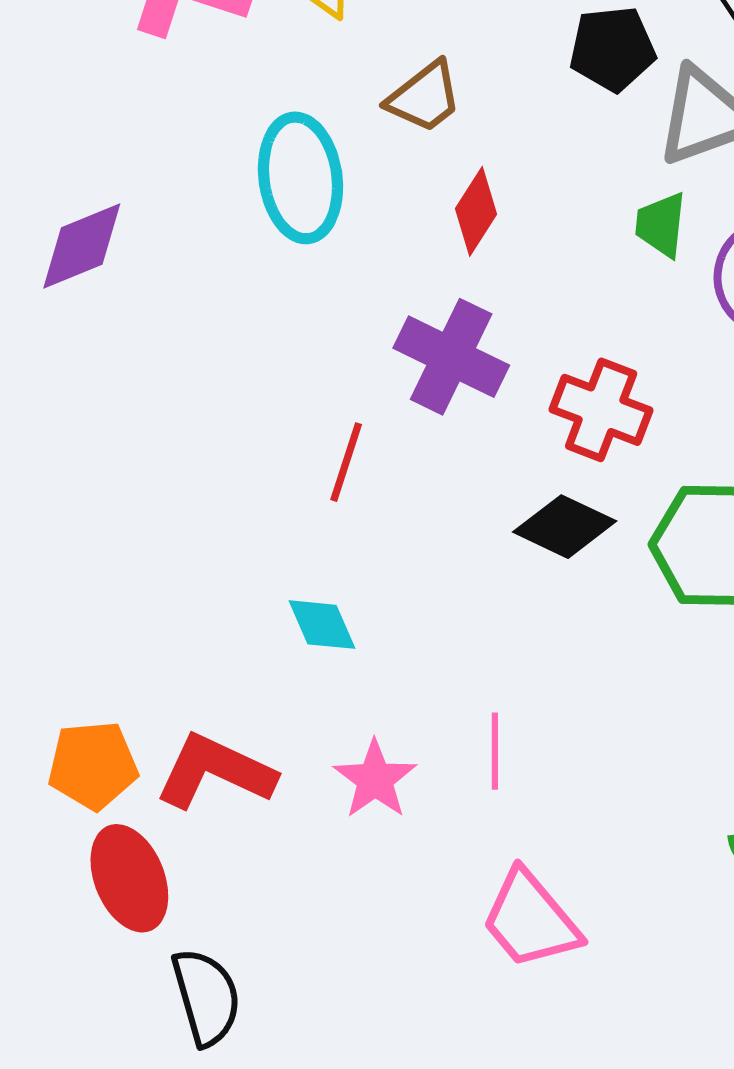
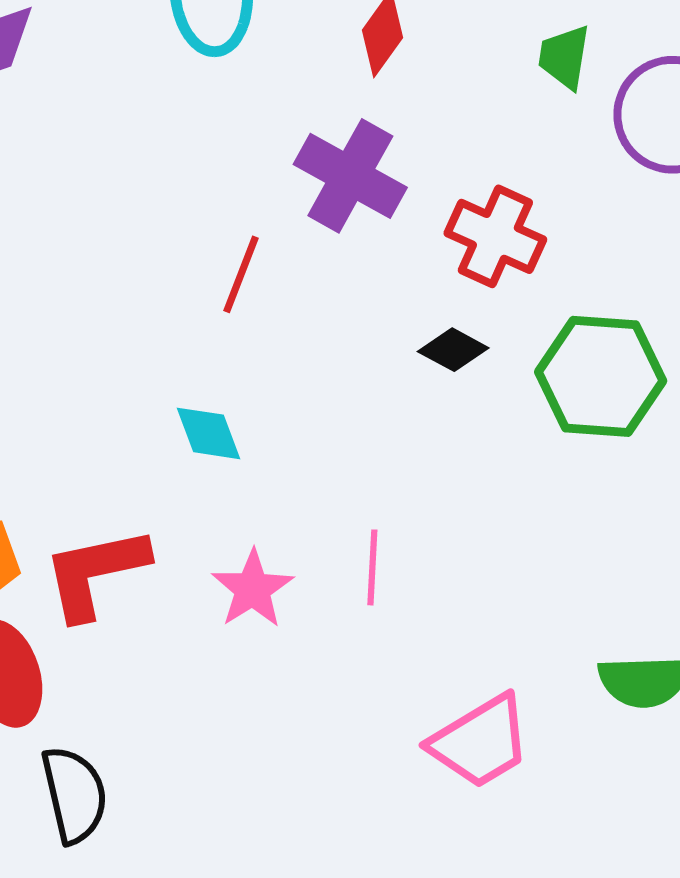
black diamond: (565, 527) -> (453, 350), size x0.7
red L-shape: (215, 771) -> (95, 573), turned -40
pink trapezoid: (530, 920) -> (480, 742), moved, turned -84

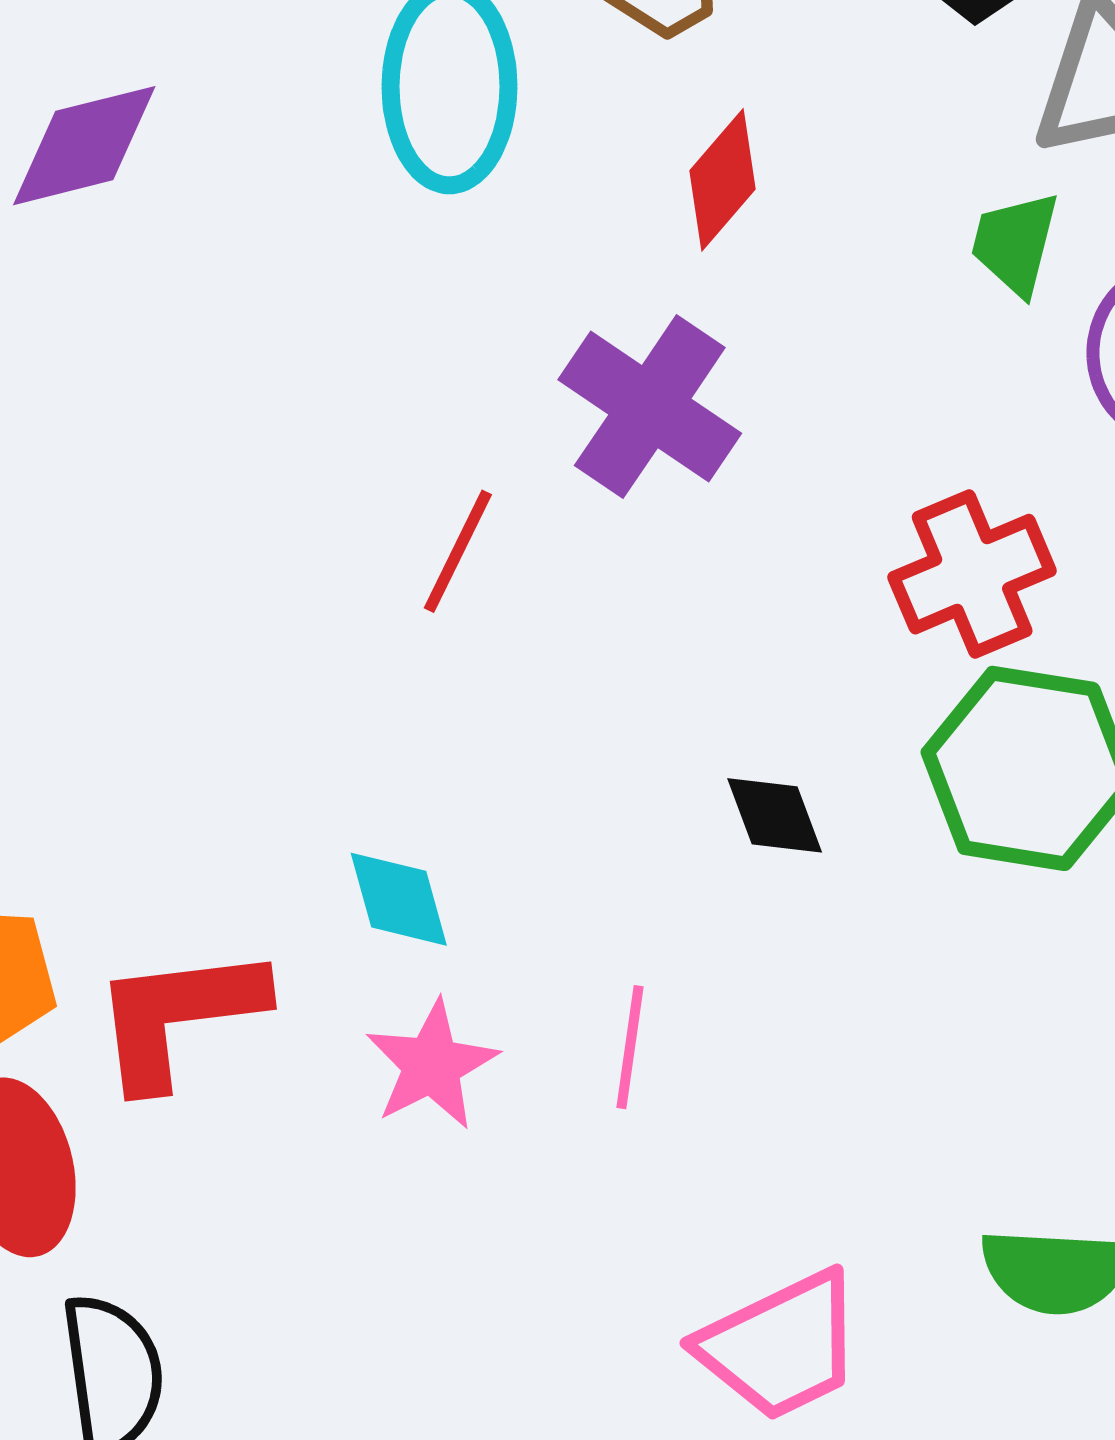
red cross: (495, 236) -> (972, 574), moved, turned 38
black diamond: (453, 350) -> (775, 815), moved, turned 36
cyan diamond: (209, 433) -> (399, 899), moved

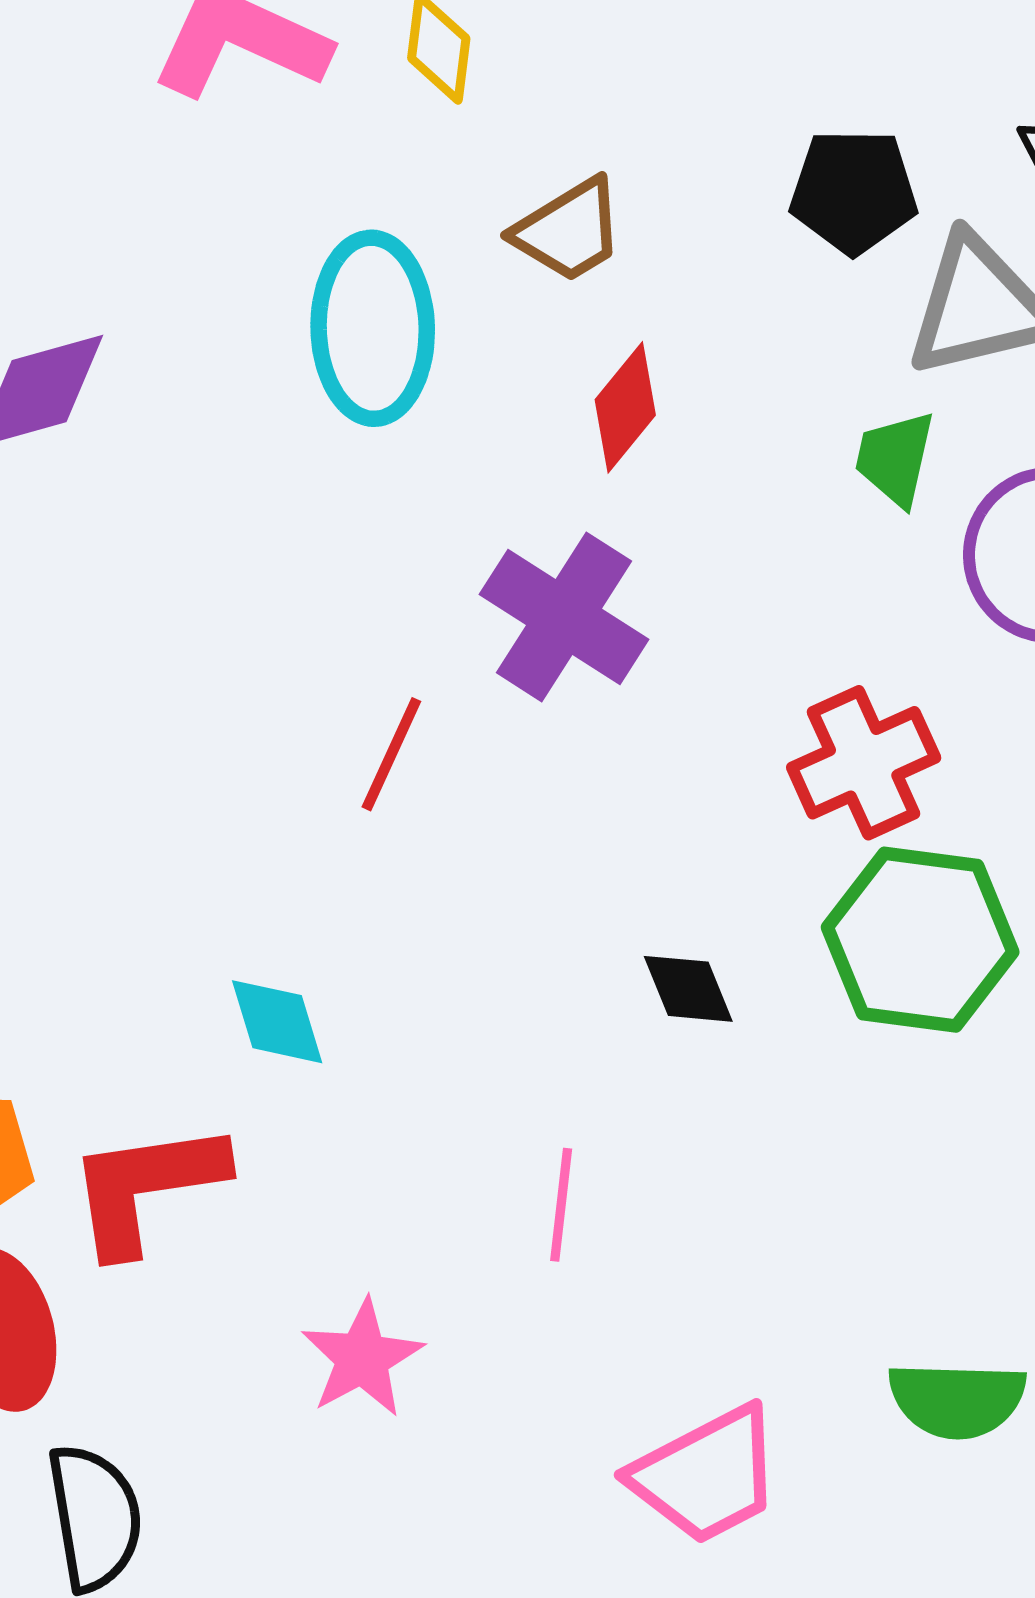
cyan diamond: (399, 899) -> (277, 1022), moved
pink star: (432, 1065) -> (362, 1358), moved

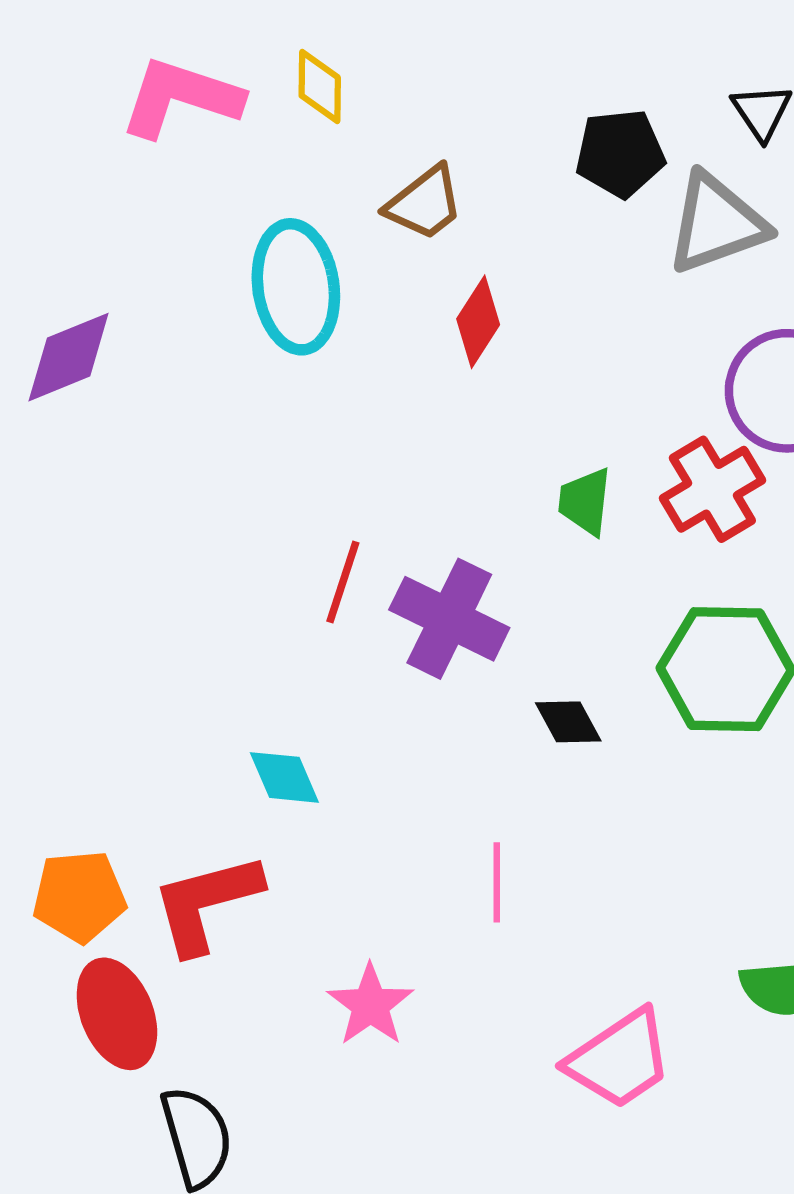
green trapezoid: (895, 458) -> (585, 502), moved
purple cross: (564, 617) -> (449, 619), moved
red cross: (864, 763) -> (712, 489), moved

